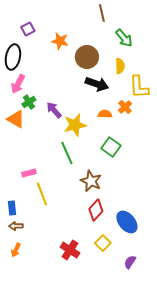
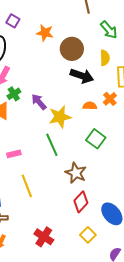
purple square: (28, 29) -> (13, 21), turned -32
pink rectangle: (29, 173) -> (14, 154), moved
red cross: (70, 250) -> (44, 237), moved

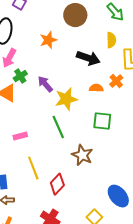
orange star: (45, 33) -> (48, 40), moved, turned -30
brown circle: (72, 49) -> (75, 15), moved
green square: (96, 139) -> (102, 121), turned -30
red diamond: (81, 202) -> (57, 184), moved

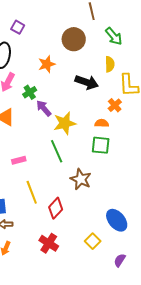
green cross: (20, 76) -> (30, 92), moved
orange semicircle: (96, 88) -> (102, 123), moved

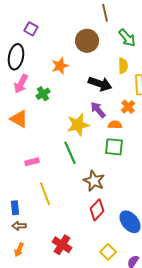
purple arrow: (44, 108) -> (98, 110), moved
red diamond: (56, 208) -> (97, 210), moved
yellow square: (93, 241) -> (108, 252), moved

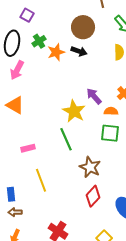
black arrow: (100, 84) -> (79, 51), moved, size x0.7
green cross: (43, 94) -> (39, 41), moved
yellow star: (78, 125) -> (74, 111), turned -30

